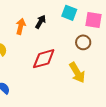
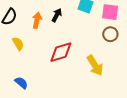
brown circle: (83, 42) -> (110, 34), moved

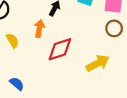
orange arrow: (37, 20) -> (39, 28), moved
yellow arrow: (95, 65) -> (98, 63), turned -85

